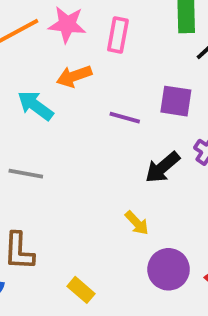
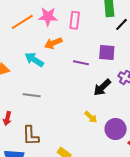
purple circle: (169, 269) -> (116, 129), moved

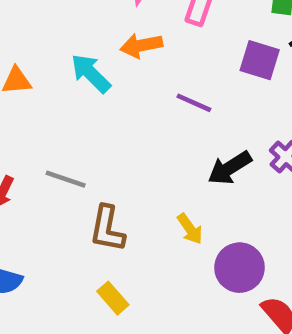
purple square: (107, 52) -> (260, 60), moved
gray line: (32, 95) -> (66, 179), moved
brown L-shape: (31, 136) -> (107, 229), moved

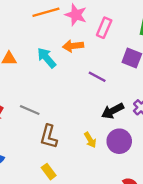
purple circle: (240, 268) -> (119, 141), moved

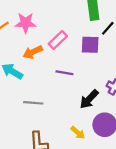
pink rectangle: (104, 28) -> (58, 40), moved, turned 42
gray line: (30, 110) -> (33, 103), moved

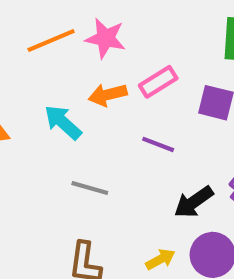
yellow arrow: (78, 133) -> (160, 259), turned -80

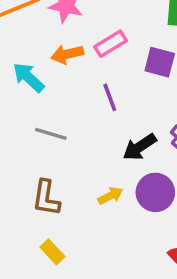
purple line: (158, 144) -> (110, 97), turned 48

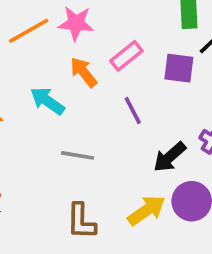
orange arrow: (67, 54) -> (84, 72), turned 72
yellow arrow: (111, 196) -> (146, 210), size x1.5

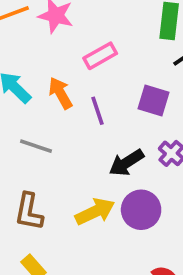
purple square: (179, 68) -> (154, 101), moved
orange arrow: (84, 72) -> (60, 93), moved

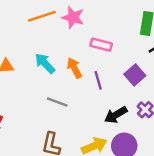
pink rectangle: (100, 56) -> (101, 45), turned 42
purple square: (154, 101) -> (135, 75), turned 30

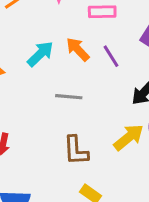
cyan arrow: (45, 63) -> (40, 54), turned 105

